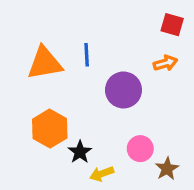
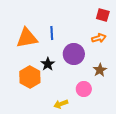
black star: (80, 152) -> (48, 64), moved
brown star: (167, 169) -> (100, 70), moved

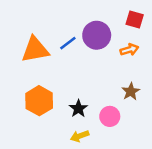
blue line: (52, 33) -> (68, 43), turned 56
purple circle: (74, 54) -> (97, 35), moved
black star: (48, 64) -> (78, 109), moved

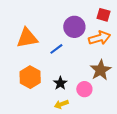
blue line: (68, 43) -> (56, 49), moved
orange arrow: (129, 50) -> (100, 38), size x1.5
brown star: (131, 92) -> (101, 70), size x1.5

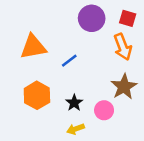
purple circle: (74, 27) -> (92, 18), moved
orange arrow: (100, 38) -> (123, 47), turned 85

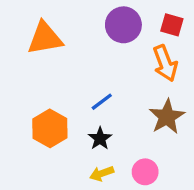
orange triangle: (33, 47) -> (45, 38), moved
blue line: (69, 61) -> (102, 102), moved
pink circle: (104, 110) -> (145, 172), moved

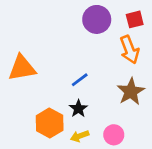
red square: (172, 25) -> (135, 19), turned -30
orange triangle: (45, 38) -> (22, 68), moved
orange hexagon: (50, 128) -> (50, 123), moved

